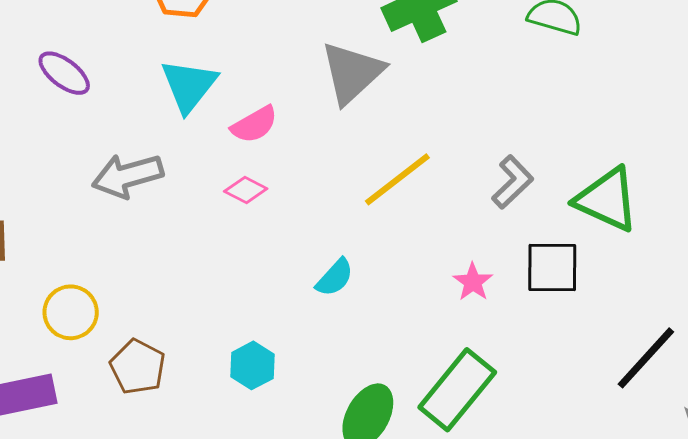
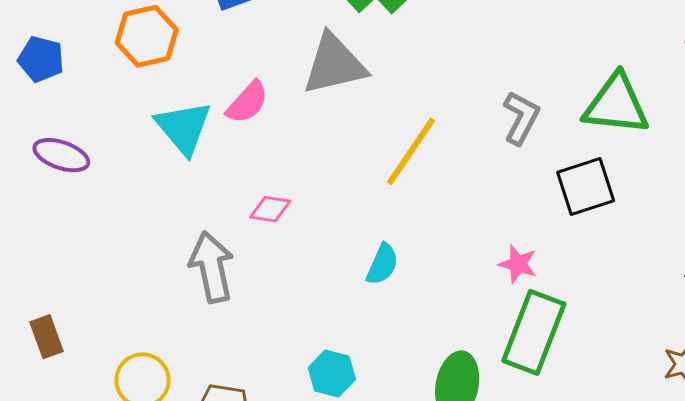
gray triangle: (352, 73) -> (334, 64), turned 48
pink semicircle: (254, 125) -> (247, 102), moved
gray arrow: (127, 176) -> (212, 267), moved, turned 112
pink star: (473, 282) -> (518, 264), moved

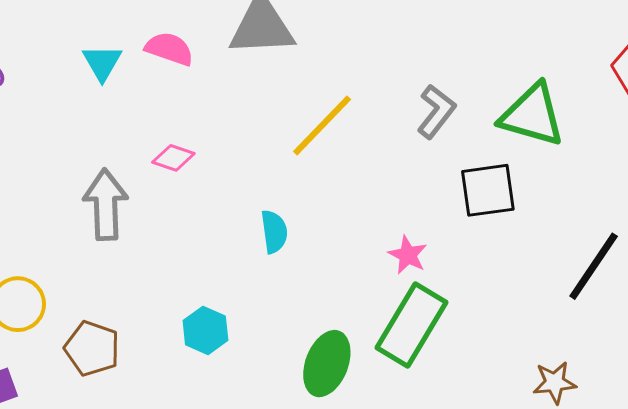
pink semicircle: (247, 102) -> (169, 49), turned -123
cyan triangle: (183, 128) -> (102, 63), size x0.7
cyan semicircle: (382, 264) -> (274, 232), turned -42

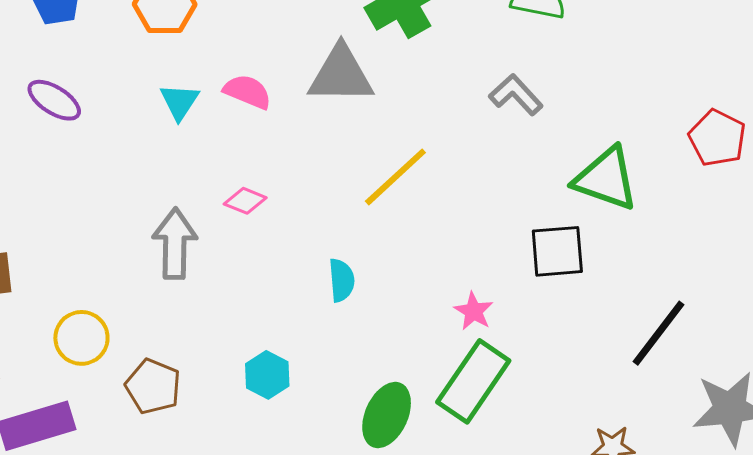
gray L-shape: (436, 111) -> (516, 95), moved, turned -84

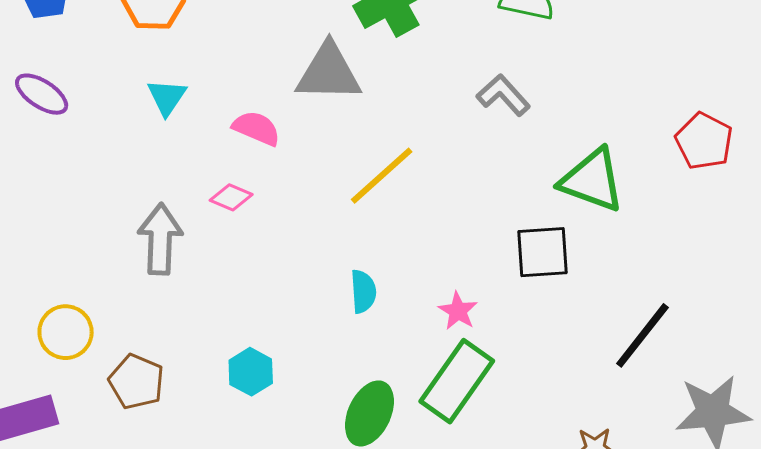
pink semicircle: (247, 92) -> (256, 128), moved
cyan semicircle: (342, 280) -> (363, 291), moved

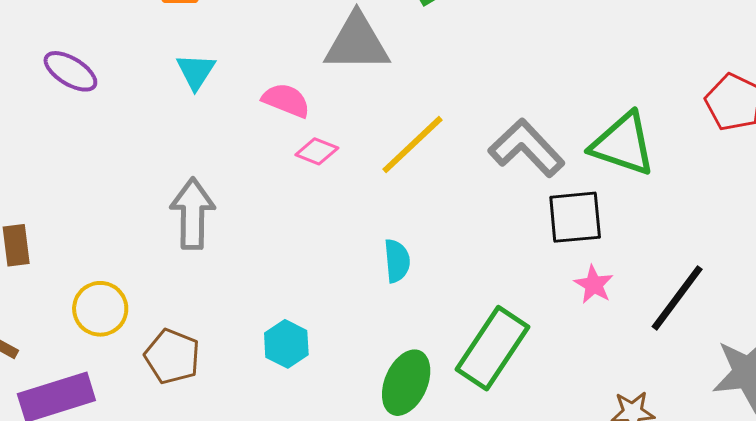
gray L-shape: (503, 95) -> (526, 148), moved, size x1.4
pink diamond: (231, 197) -> (317, 151), moved
pink star: (458, 311) -> (594, 285), moved

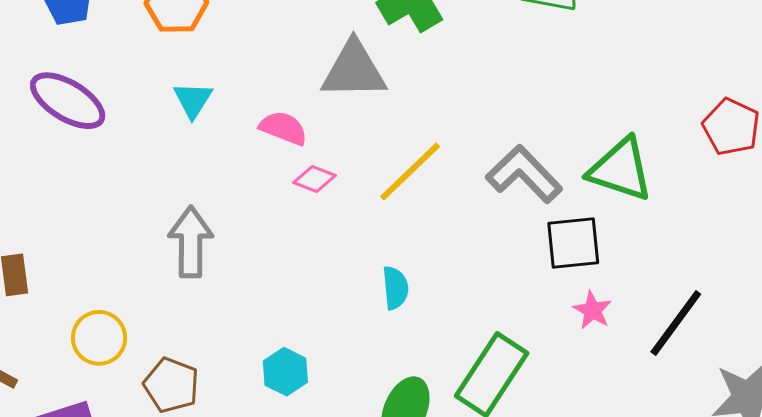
purple ellipse: (70, 71) -> (68, 101), size x1.4

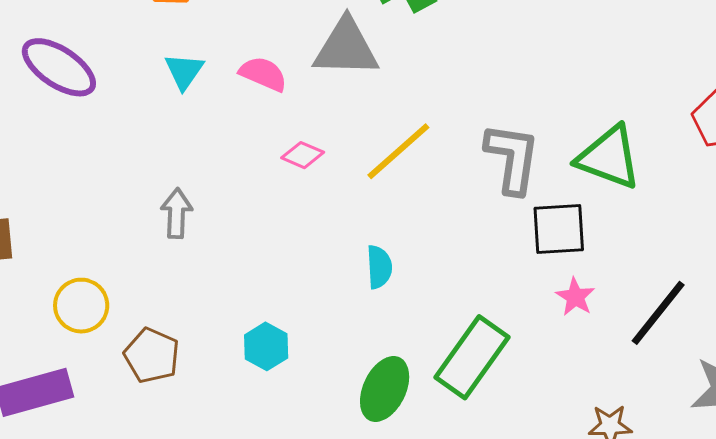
pink semicircle: (283, 128) -> (263, 74), moved
gray L-shape: (524, 174) -> (512, 158), turned 50
gray arrow: (191, 242) -> (176, 213), size x0.7

